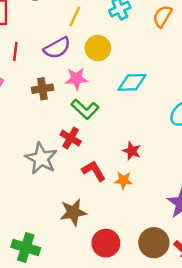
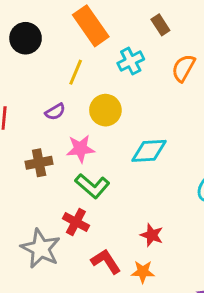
purple semicircle: (57, 48) -> (55, 112), size x0.6

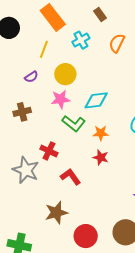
pink star: (80, 149) -> (60, 99), moved
green L-shape: (92, 186) -> (74, 123), moved
orange star: (143, 272) -> (101, 133), moved

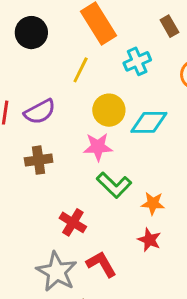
purple semicircle: (31, 77) -> (40, 112), moved, size x1.5
cyan diamond: (96, 100) -> (149, 122), moved
gray star: (26, 170) -> (57, 272), moved

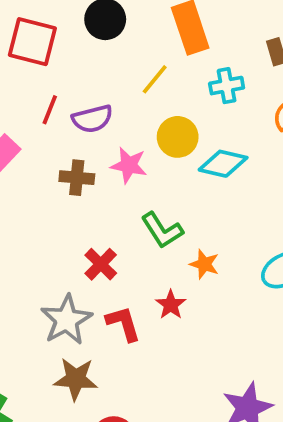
pink star: (98, 147) -> (129, 165), moved
red star: (149, 240) -> (171, 305), moved

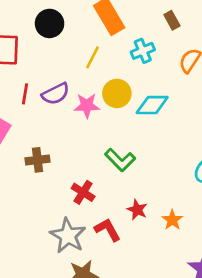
pink star: (129, 165) -> (87, 106), moved
brown cross: (77, 178) -> (38, 160), moved
orange star: (204, 264) -> (172, 220), moved, turned 30

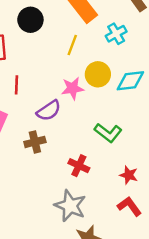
purple semicircle: (56, 94) -> (49, 111), moved
red L-shape: (108, 230) -> (129, 206), moved

